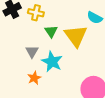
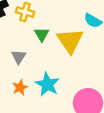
cyan star: (52, 62) -> (47, 84), moved

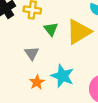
yellow triangle: (70, 41) -> (79, 32), turned 40

